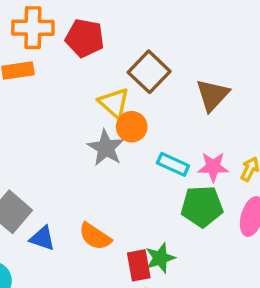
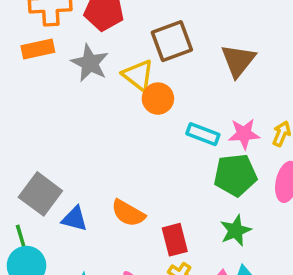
brown square: (149, 72) -> (172, 41), turned 30
gray star: (106, 148) -> (90, 63), moved
green star: (160, 258) -> (236, 230), moved

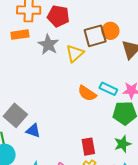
yellow triangle: (138, 75) -> (75, 53), turned 36
orange circle: (158, 99) -> (110, 31), moved
orange semicircle: (128, 213) -> (87, 93), moved

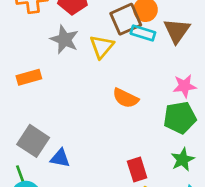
orange rectangle: (20, 35) -> (29, 77), moved
cyan rectangle: (108, 89) -> (143, 33), moved

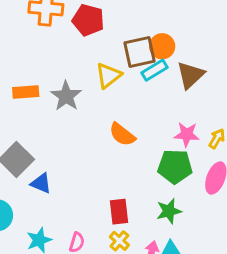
cyan rectangle: (143, 33) -> (155, 70), turned -60
gray star: (64, 40) -> (66, 96), moved

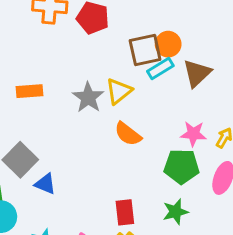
yellow triangle: (108, 75) -> (119, 91), moved
gray star: (66, 96) -> (88, 97), moved

